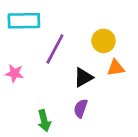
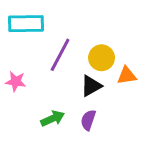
yellow circle: (104, 41) -> (102, 58), moved
green arrow: (44, 121) -> (53, 118), moved, turned -100

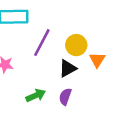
orange triangle: (127, 76) -> (97, 60), turned -49

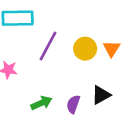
orange triangle: (97, 60) -> (112, 49), moved
black triangle: (68, 68) -> (101, 95), moved

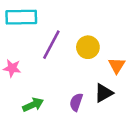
orange triangle: (112, 49) -> (117, 66), moved
green arrow: (41, 103) -> (33, 105), moved

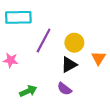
black triangle: (104, 93) -> (69, 65), moved
purple semicircle: (76, 102) -> (64, 89), turned -72

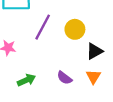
orange triangle: (99, 58) -> (93, 77), moved
black triangle: (69, 65) -> (94, 51), moved

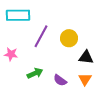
black triangle: (94, 51) -> (86, 57), turned 35
green arrow: (26, 80) -> (35, 73), moved

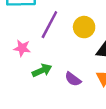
pink star: (11, 54) -> (22, 48), moved

